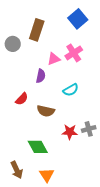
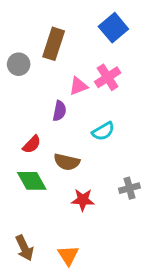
red star: (70, 132) -> (83, 200), moved
green diamond: (38, 147) -> (32, 181), moved

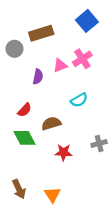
brown rectangle: (54, 44) -> (41, 33), turned 55
purple semicircle: (59, 111) -> (38, 77), moved
brown semicircle: (67, 162) -> (51, 123), turned 150

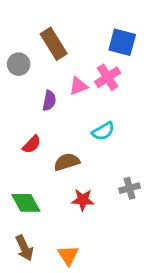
blue square: (87, 21) -> (122, 42), moved, turned -35
brown rectangle: (41, 33) -> (54, 44), turned 75
green diamond: (25, 138) -> (26, 203), moved

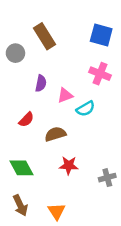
pink cross: (108, 77) -> (100, 74), moved, turned -35
pink triangle: (78, 86) -> (65, 95), moved
gray cross: (130, 188) -> (107, 178), moved

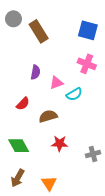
gray circle: (15, 53) -> (13, 19), moved
brown arrow: (20, 205) -> (18, 178), turned 54

